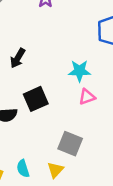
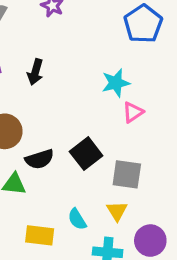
black arrow: (18, 58) -> (35, 72), moved
black square: (36, 99) -> (86, 154), moved

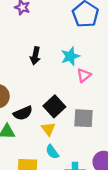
black arrow: (35, 72) -> (35, 56), moved
yellow triangle: (117, 211) -> (48, 129), moved

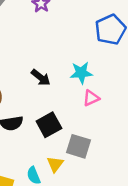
black arrow: (35, 56) -> (41, 78), moved, turned -77
yellow triangle: (48, 129) -> (55, 164), moved

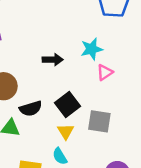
black arrow: (41, 78) -> (53, 60), turned -30
yellow triangle: (55, 164) -> (66, 132), moved

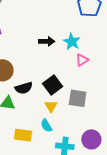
cyan star: (92, 49) -> (72, 42), turned -30
black arrow: (53, 60) -> (47, 41), moved

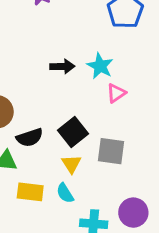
yellow rectangle: (23, 135) -> (30, 192), moved

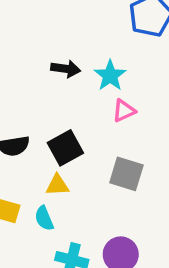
gray square: (111, 151) -> (126, 174), moved
yellow triangle: (71, 164) -> (57, 185), turned 50

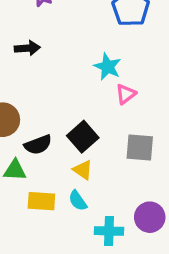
black arrow: (66, 69) -> (27, 48), moved
yellow triangle: (57, 185) -> (83, 170), turned 50

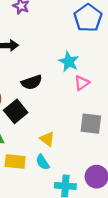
black square: (83, 137) -> (16, 111), moved
black semicircle: (38, 145) -> (32, 82), moved

